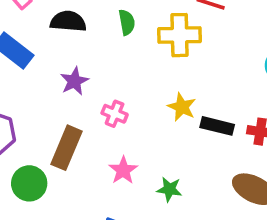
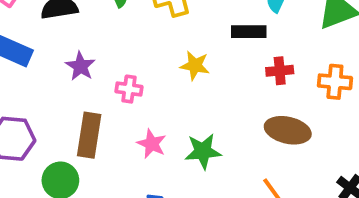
black rectangle: (217, 126) -> (249, 32), moved
green star: (169, 189) -> (203, 151), size x1.4

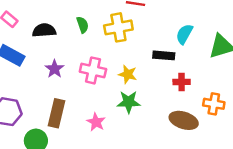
orange cross: (335, 82) -> (214, 104), moved
pink cross: (129, 89) -> (93, 70), moved, size x1.5
green star: (203, 151) -> (129, 102), moved

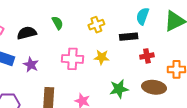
yellow cross: (118, 27) -> (96, 25), moved, size x0.7
purple star: (55, 69) -> (31, 65), moved
green star: (129, 102) -> (119, 89), moved

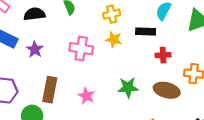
yellow star: (102, 57) -> (114, 39), moved

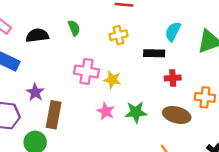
yellow star: (114, 39) -> (112, 80), moved
purple star: (35, 49) -> (35, 92), moved
pink star: (86, 96) -> (106, 111), moved

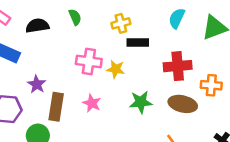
black rectangle: (154, 53) -> (138, 43), moved
red cross: (173, 78) -> (178, 66), size x1.6
pink star: (106, 111) -> (92, 103), moved

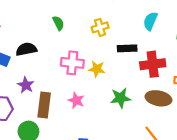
black semicircle: (37, 26) -> (26, 49), moved
black rectangle: (138, 43) -> (127, 48), moved

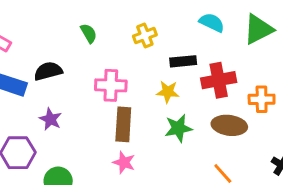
cyan semicircle: (150, 21) -> (212, 23), turned 96
yellow star: (97, 69) -> (168, 92), moved
pink star: (76, 100) -> (124, 162), moved
brown rectangle: (44, 105) -> (123, 124), moved

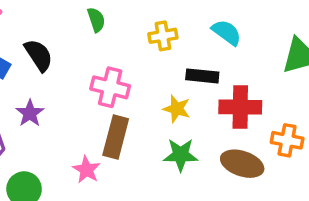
cyan semicircle: (212, 23) -> (227, 32), moved
black semicircle: (48, 71) -> (39, 55), turned 60
pink star: (124, 162) -> (86, 170), moved

